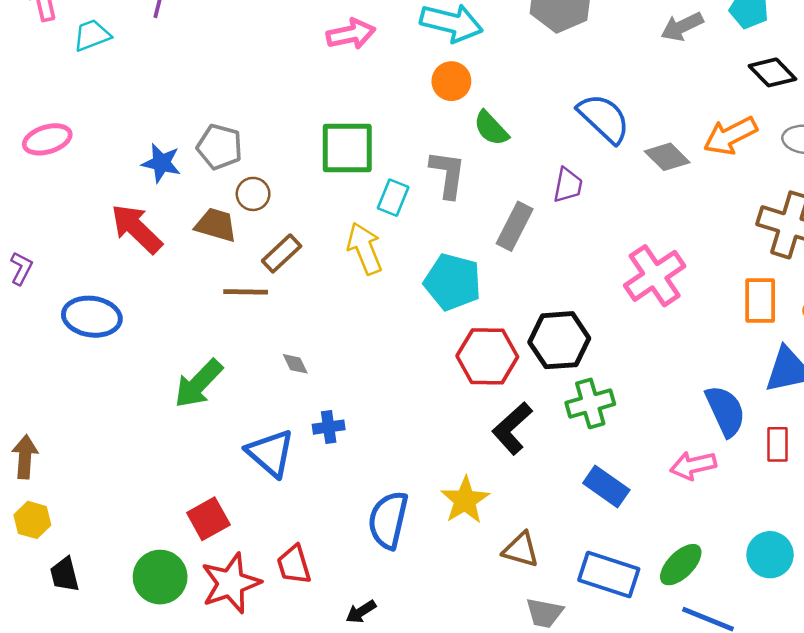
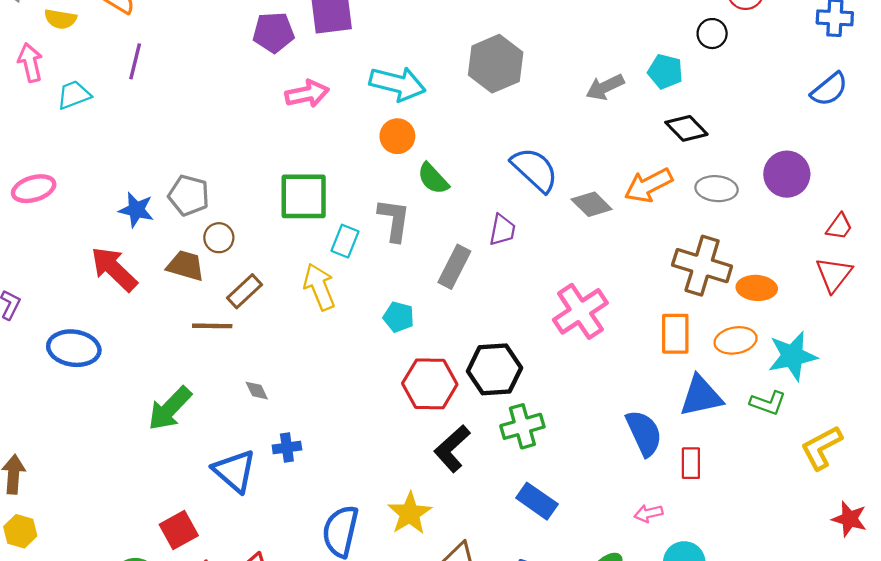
cyan pentagon: (453, 282) -> (399, 317), size x0.6
pink arrow: (693, 465) -> (648, 513), moved, size x0.7

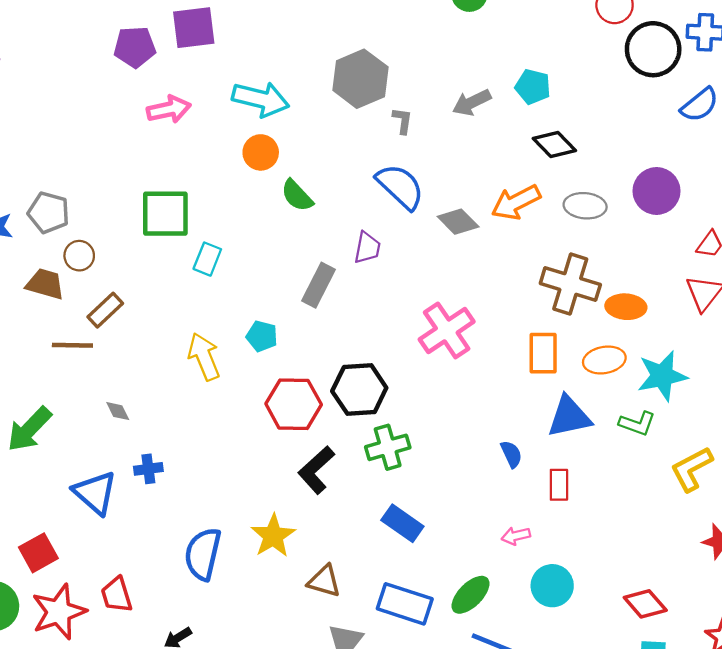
black circle: (712, 34) -> (653, 49), moved, size x1.8
gray L-shape: (394, 220) -> (402, 121), moved, size x0.6
yellow arrow: (319, 287) -> (204, 357), moved
blue semicircle: (644, 433) -> (511, 454), size x0.6

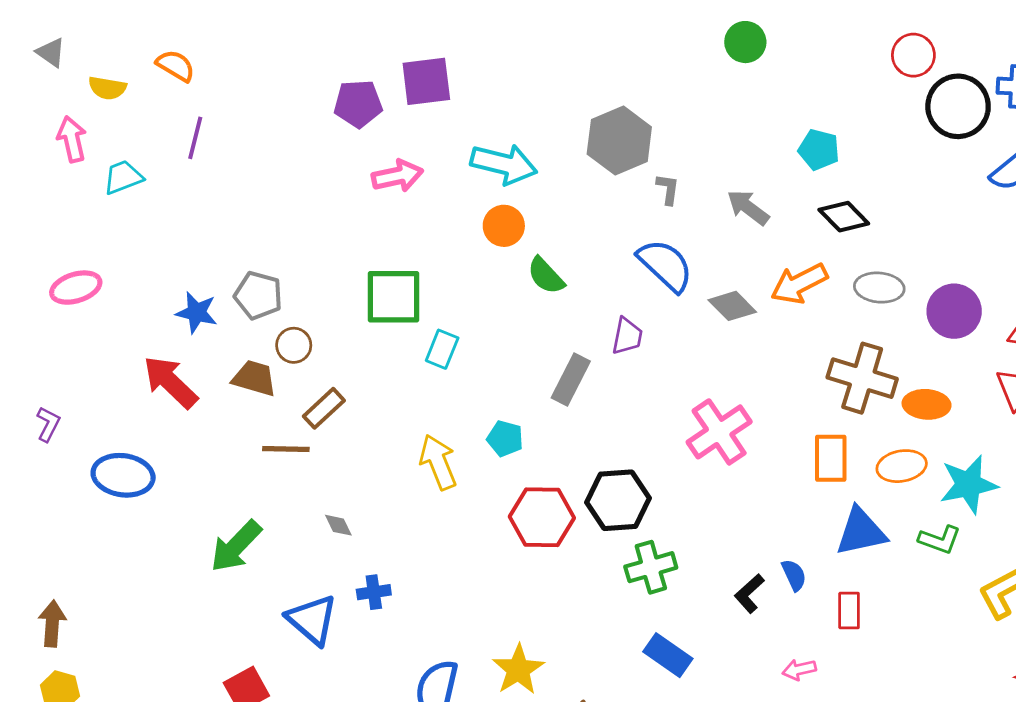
gray arrow: (472, 103) -> (748, 207), moved, turned 63
purple circle: (657, 191) -> (954, 311), moved
black L-shape: (316, 470) -> (749, 593), moved, size x0.7

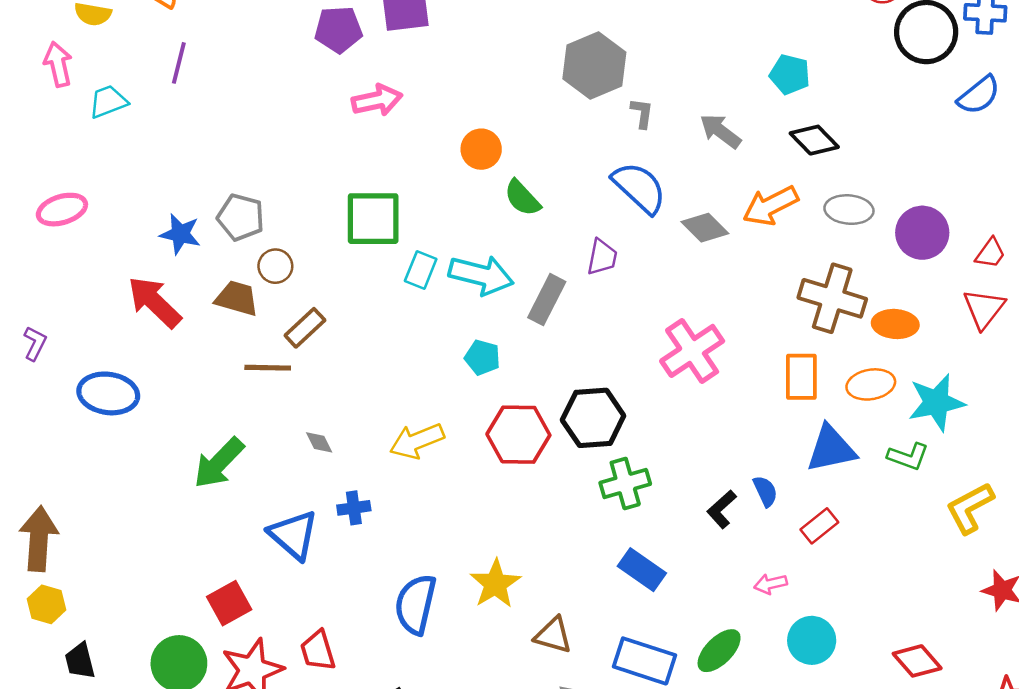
cyan arrow: (504, 164) -> (481, 275), moved
yellow arrow: (438, 462) -> (417, 441), moved, turned -90
red rectangle: (849, 610) -> (819, 526), turned 51
brown arrow: (52, 624) -> (39, 539), size x1.4

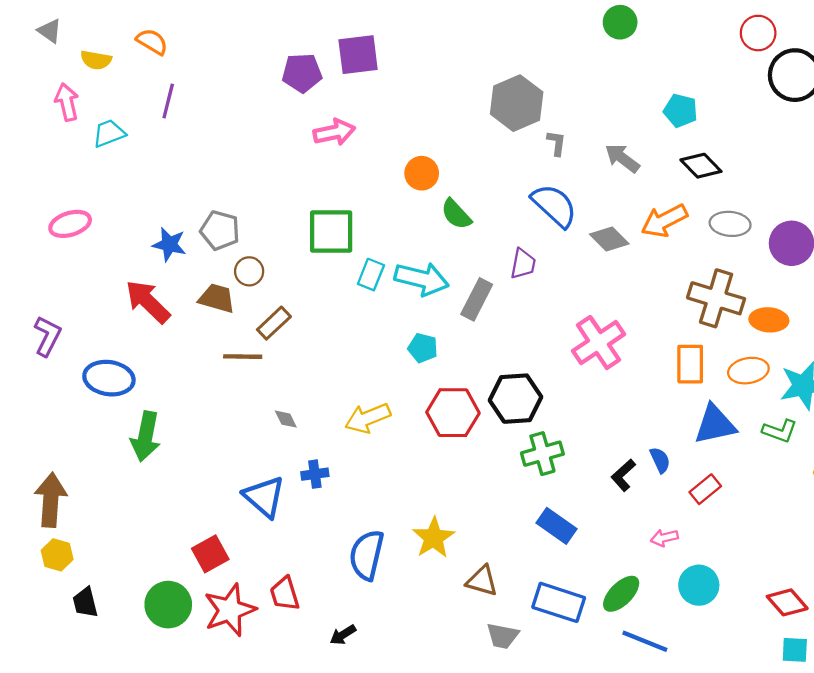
purple L-shape: (35, 343) -> (47, 336), size x1.4
green arrow: (219, 463) -> (146, 436), moved, turned -33

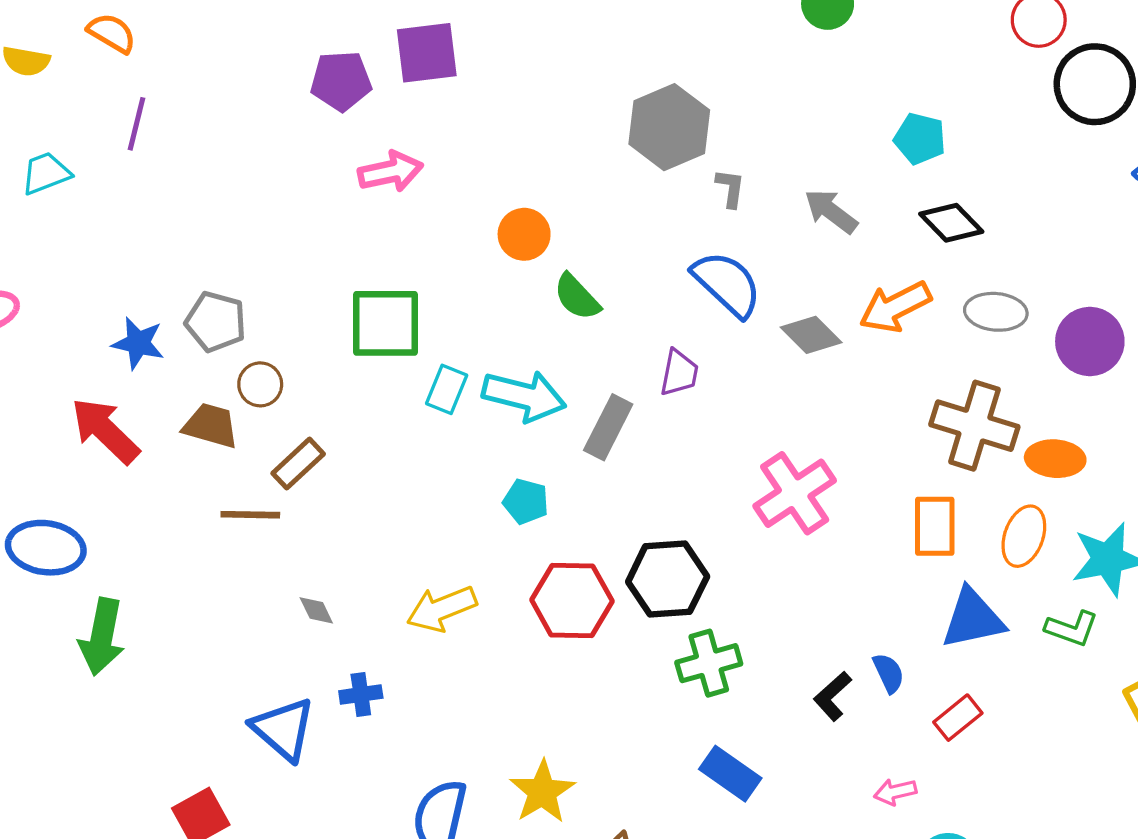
orange ellipse: (748, 371) -> (1024, 536), turned -60

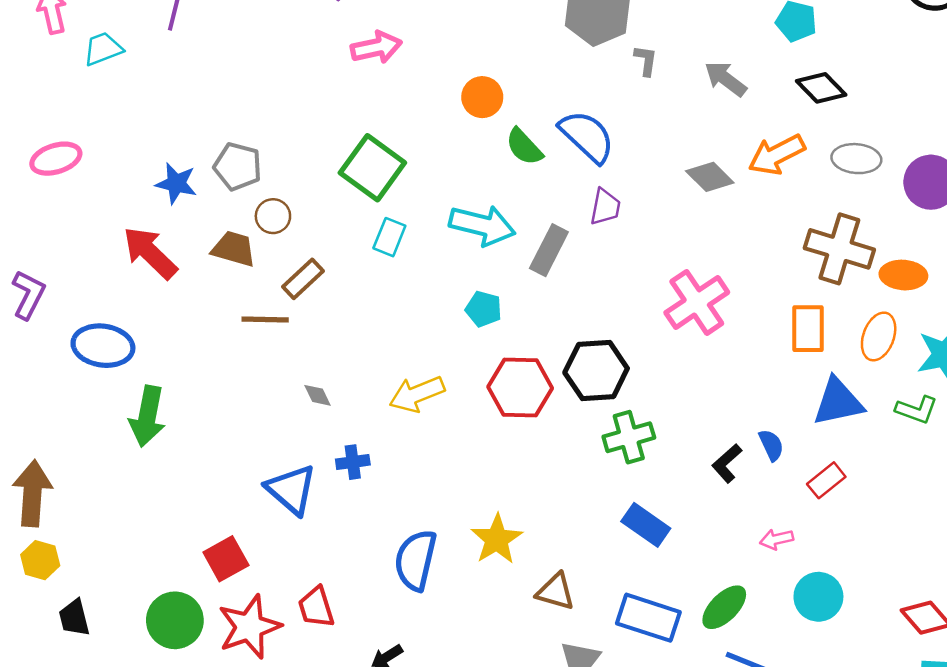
blue semicircle: (727, 284) -> (587, 136), moved
green square: (386, 323) -> (372, 168), turned 36
cyan rectangle: (447, 389) -> (389, 237), moved

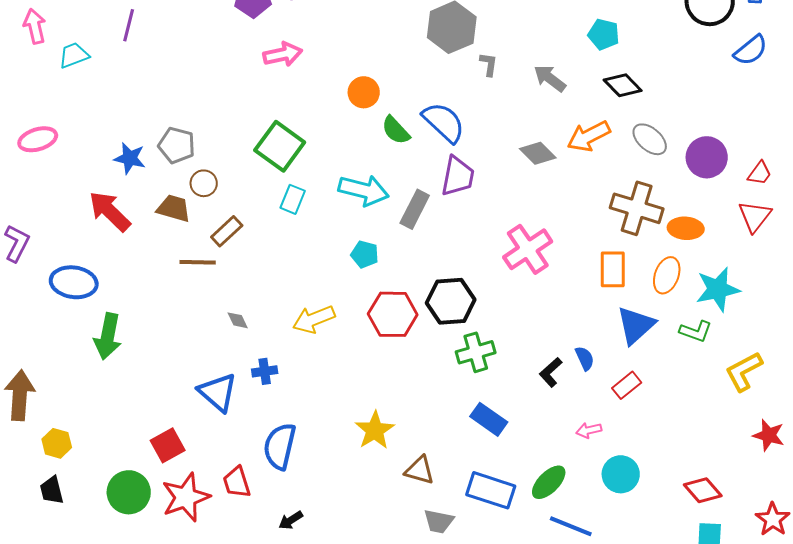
gray ellipse: (856, 159) -> (650, 139), turned 36
purple trapezoid: (605, 207) -> (458, 176), size x1.4
blue triangle: (838, 402) -> (636, 325), turned -30
yellow hexagon: (40, 560) -> (57, 443), moved
blue semicircle: (416, 560) -> (280, 446), moved

